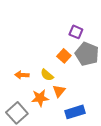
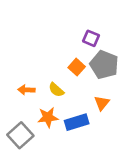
orange triangle: (59, 91) -> (102, 103), moved
blue rectangle: (75, 112) -> (77, 122), moved

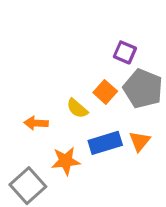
yellow semicircle: (56, 90) -> (77, 108), moved
blue rectangle: (77, 122) -> (105, 143), moved

